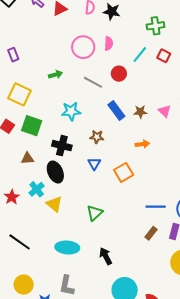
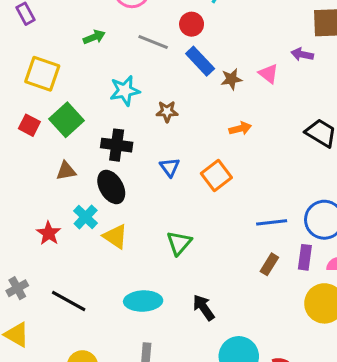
blue rectangle: (116, 111) -> (200, 61), moved
green square: (32, 126) -> (66, 120), turned 35
brown star: (97, 137) -> (167, 111), moved

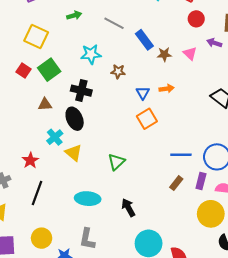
red circle: (192, 24) -> (196, 19), moved
blue triangle: (170, 167) -> (143, 93), moved
red star: (49, 233) -> (30, 160), moved
black line: (69, 301) -> (37, 193), turned 75

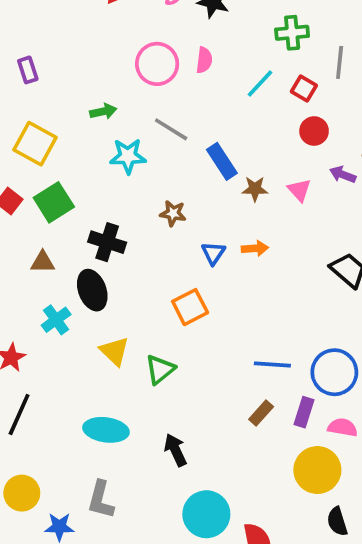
cyan star: (91, 54) -> (128, 156), moved
orange square: (147, 119) -> (190, 307), moved
yellow triangle: (74, 153) -> (114, 351), moved

